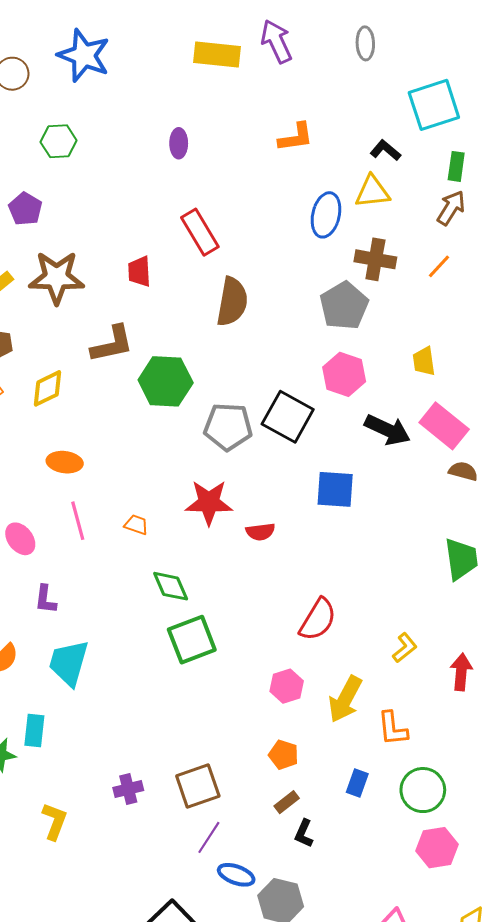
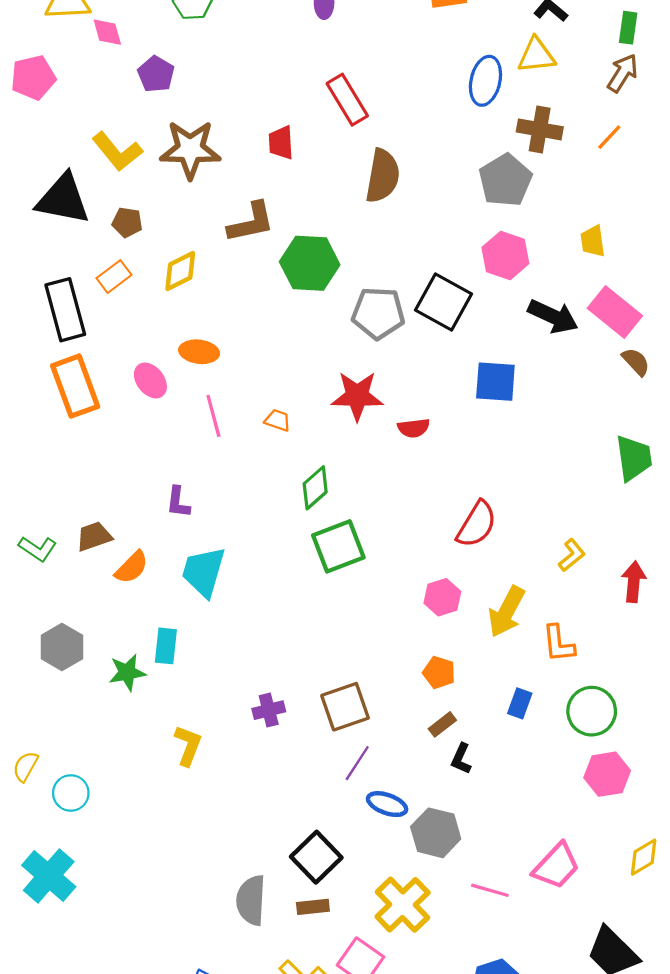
brown semicircle: (463, 471) -> (636, 362), turned 32
pink ellipse: (20, 539) -> (150, 380), moved
green diamond: (171, 586) -> (315, 488), turned 72

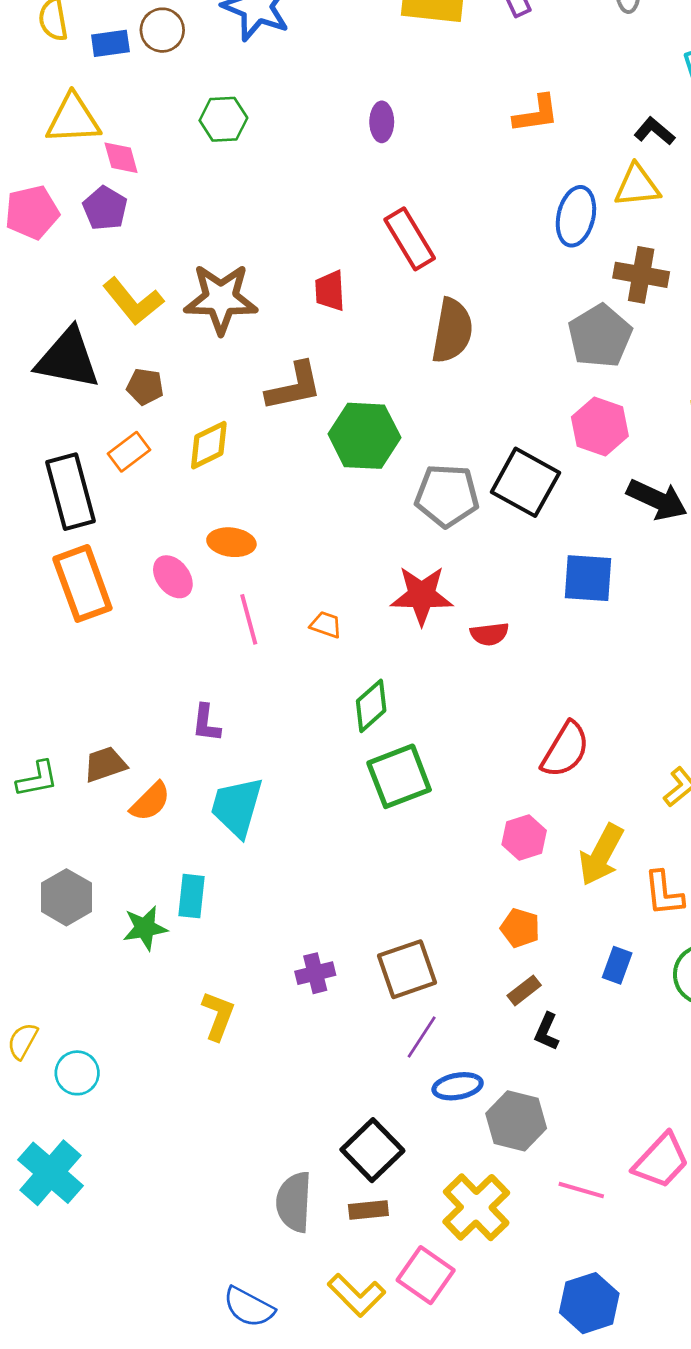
purple pentagon: (156, 74) -> (105, 208), moved
green L-shape: (38, 549) -> (37, 779), turned -45
blue ellipse: (387, 804) -> (458, 1086), turned -30

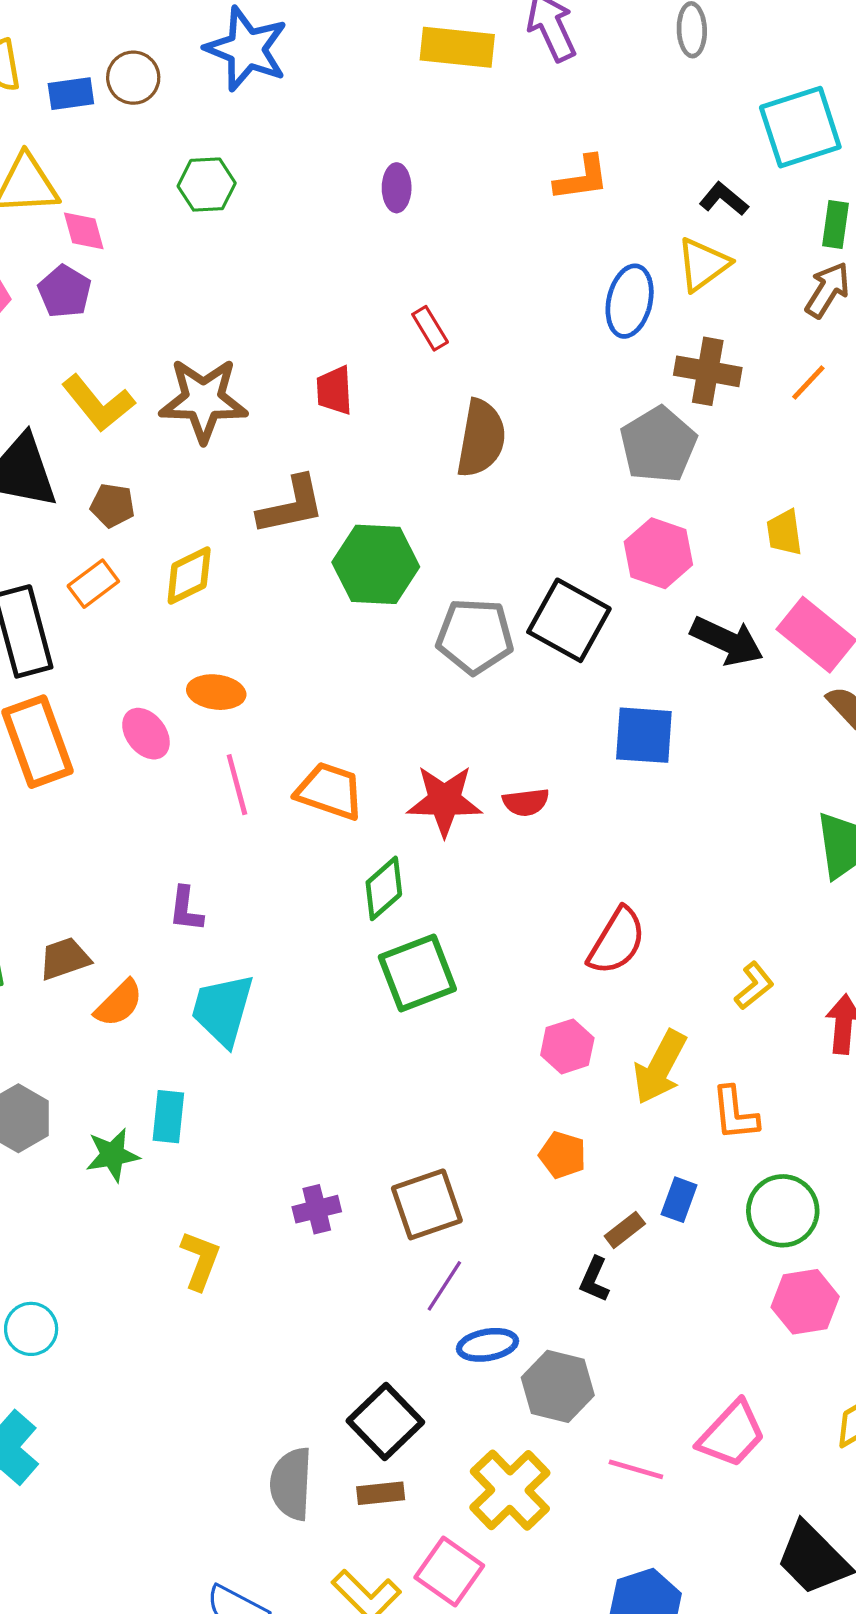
yellow triangle: (637, 186) -> (703, 264), turned -30
red rectangle: (410, 239) -> (430, 328), size x0.6
red star: (422, 595) -> (444, 801), moved
orange trapezoid: (326, 625) -> (330, 791), size x1.8
brown rectangle: (524, 990) -> (625, 1230), moved

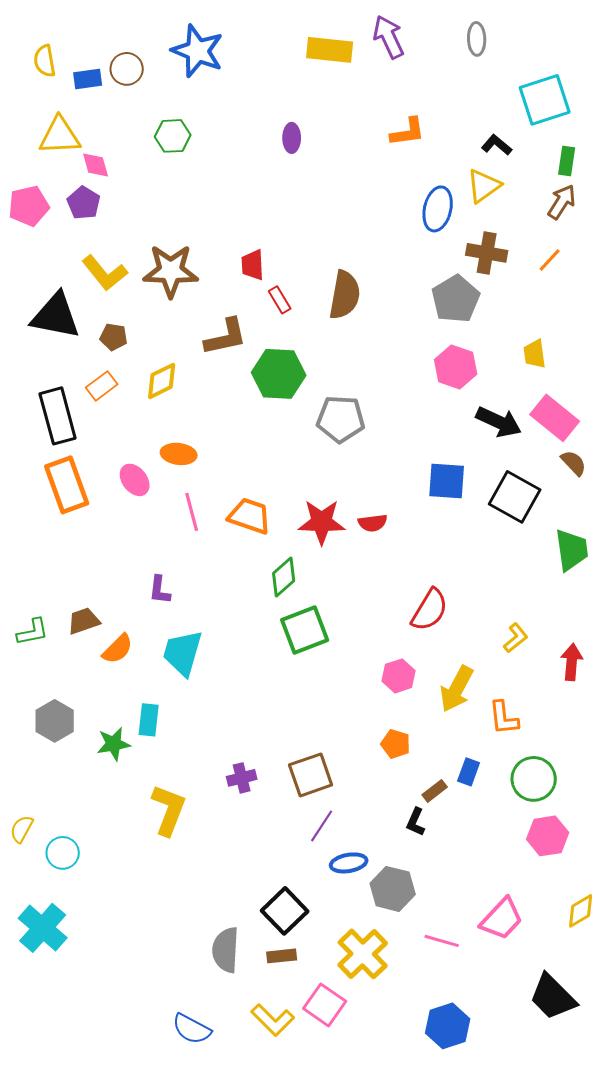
red rectangle: (430, 328) -> (280, 300), moved
black square: (569, 620) -> (515, 497), moved
yellow L-shape: (200, 1260) -> (169, 810), size x1.4

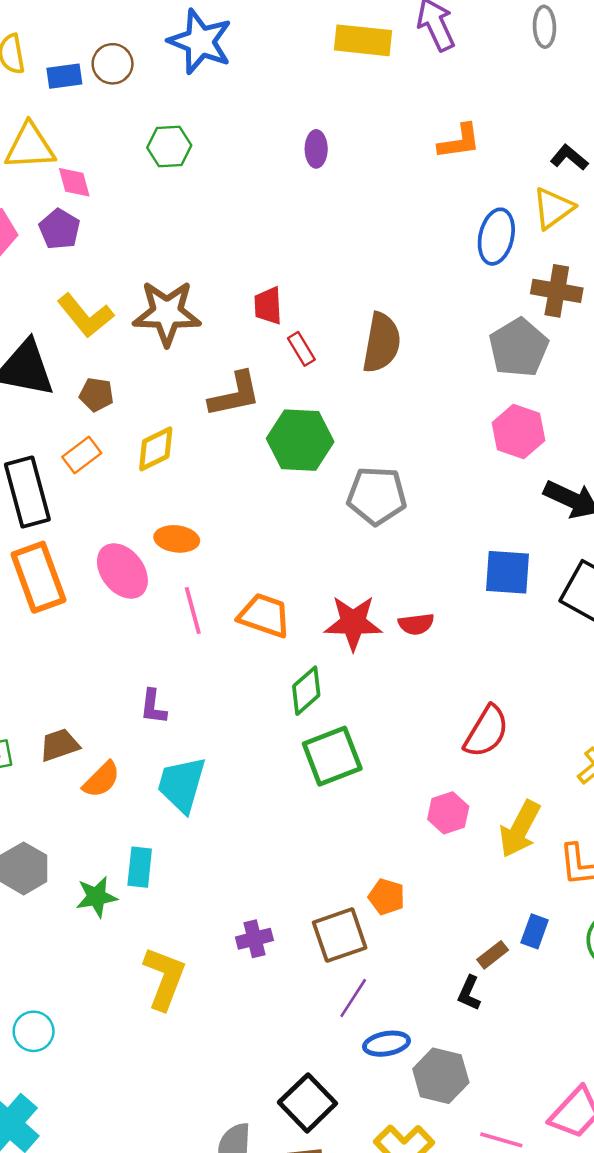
pink ellipse: (135, 480) -> (122, 571), size x1.4
orange pentagon: (396, 744) -> (386, 897), moved

